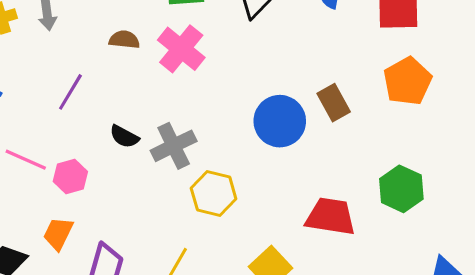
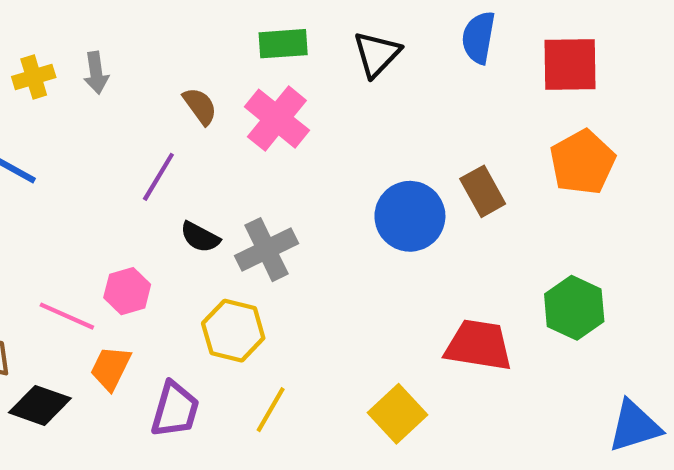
brown semicircle: (124, 40) -> (200, 106), turned 48
purple line: (70, 92) -> (158, 177), moved
pink line: (26, 160) -> (67, 316), moved
yellow hexagon: (214, 193) -> (233, 331), moved

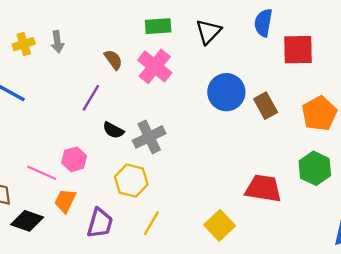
red square: (570, 65) -> (298, 50), moved
orange pentagon: (582, 162) -> (319, 113), moved
blue circle: (410, 216) -> (226, 92), moved

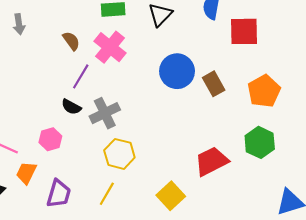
purple line: (91, 98) -> (81, 76), moved
pink hexagon: (74, 159) -> (50, 139), moved
yellow hexagon: (131, 181) -> (119, 154), moved
red trapezoid: (263, 188) -> (212, 161), turned -36

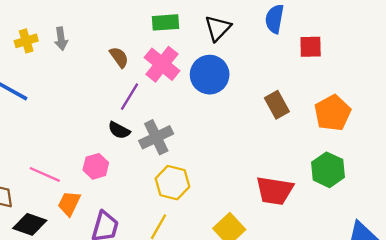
red square: (244, 31) -> (311, 47), size x0.7
blue circle: (177, 71) -> (210, 75), moved
red trapezoid: (212, 161) -> (275, 191), turned -144

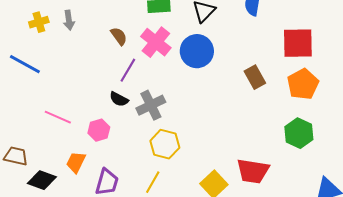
red square: (311, 47) -> (298, 43), moved, size x1.6
pink line: (45, 174) -> (58, 117), moved
red trapezoid: (275, 191) -> (253, 171), moved

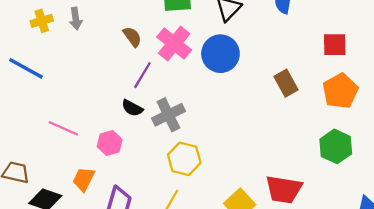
red square: (298, 43) -> (335, 45), size x0.7

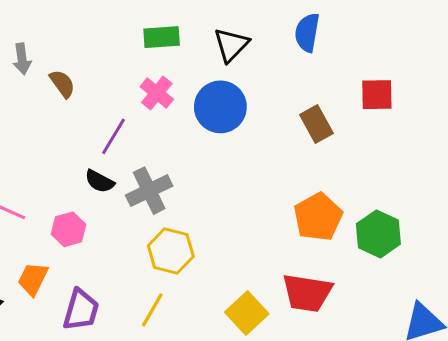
brown semicircle: (132, 37) -> (62, 84), moved
pink cross: (174, 43) -> (157, 93), size x0.7
brown rectangle: (286, 83) -> (316, 124), moved
orange pentagon: (340, 91) -> (318, 217), moved

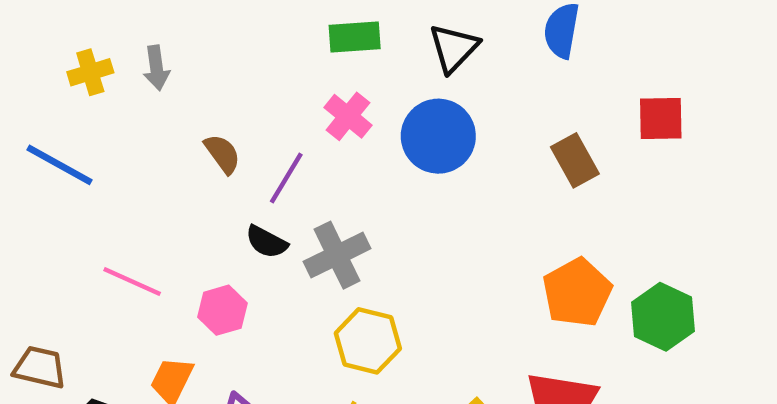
brown semicircle: (62, 84) -> (222, 154), moved

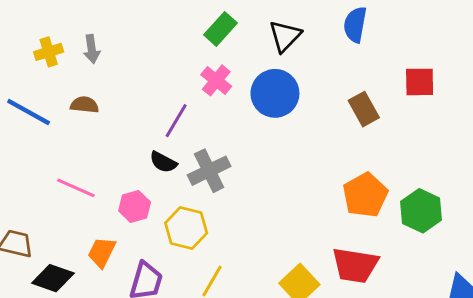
green rectangle: (355, 37) -> (221, 29), turned -44
brown semicircle: (222, 154) -> (84, 105), moved, turned -48
yellow hexagon: (368, 341) -> (186, 228), moved

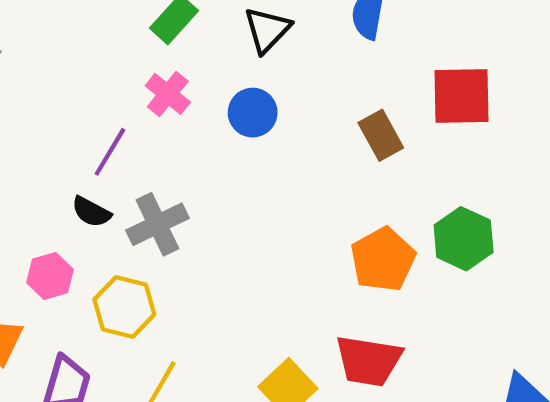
red square: (420, 82) -> (462, 96), size x1.4
blue circle: (275, 93) -> (253, 113), size x0.7
green hexagon: (421, 211) -> (464, 239), moved

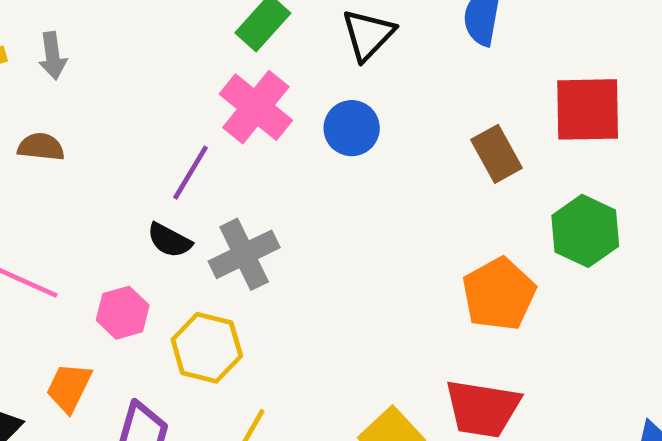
pink cross: (168, 94) -> (256, 107), size x1.4
green hexagon: (464, 239) -> (585, 231), moved

